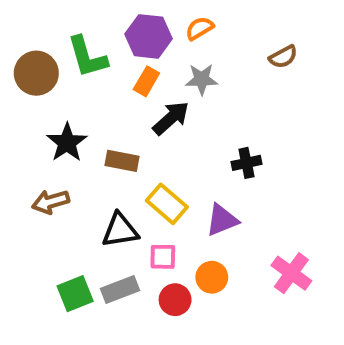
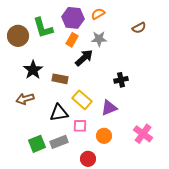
red circle: (175, 300) -> (88, 159), moved

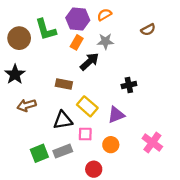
black star: (33, 70) -> (15, 74), moved

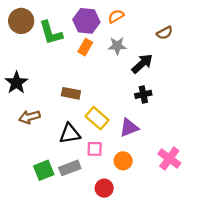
brown circle: (19, 38) -> (21, 21), moved
black arrow: (89, 62) -> (142, 64), moved

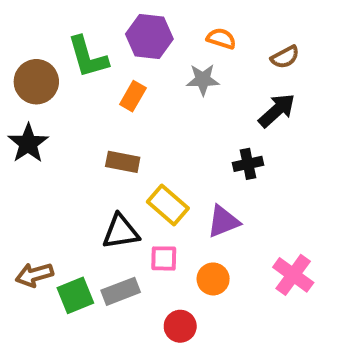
orange semicircle: (116, 16) -> (221, 39), moved, turned 49
brown circle: (21, 21) -> (36, 82), moved
orange rectangle: (85, 47) -> (133, 96), moved
black arrow: (142, 64) -> (277, 110), moved
brown arrow: (29, 117) -> (34, 275), moved

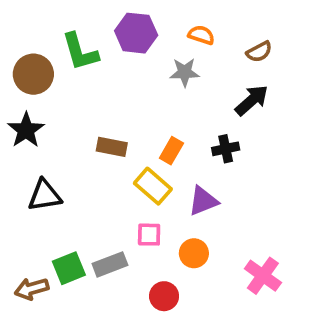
orange rectangle: (133, 96) -> (171, 151), moved
black triangle: (121, 232) -> (45, 195), moved
brown arrow: (34, 275) -> (32, 289), moved
pink cross: (293, 275) -> (263, 276), moved

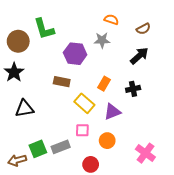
purple hexagon: (136, 33) -> (75, 54), moved
black cross: (226, 149) -> (133, 89), moved
orange rectangle: (171, 151) -> (104, 84), moved

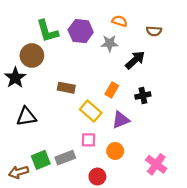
brown semicircle: (143, 29) -> (154, 31), turned 32
brown circle: (18, 41) -> (32, 56), moved
purple hexagon: (75, 54) -> (81, 31), moved
black arrow: (139, 56) -> (135, 60), moved

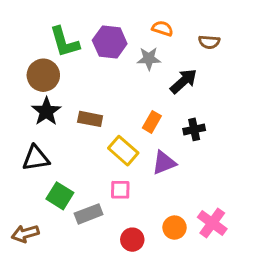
black star: (15, 78) -> (46, 111), moved
orange circle: (115, 151) -> (175, 228), moved
green square: (41, 160) -> (60, 196), moved, turned -36

